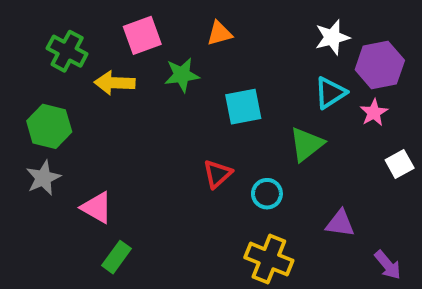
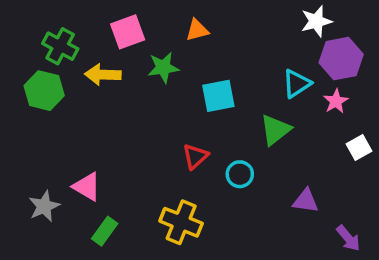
white star: (332, 37) -> (316, 21), moved
green hexagon: (49, 126) -> (44, 91), moved
gray star: (43, 178) -> (44, 206), moved
yellow cross: (269, 259) -> (181, 222), moved

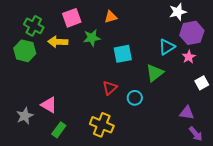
purple triangle: (306, 201) -> (187, 113), moved

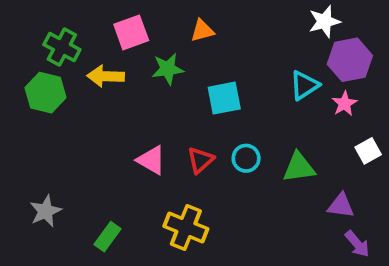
green triangle: (155, 73) -> (299, 167), moved, turned 30
cyan circle: (135, 98) -> (246, 158), moved
pink triangle: (49, 105) -> (151, 160), moved

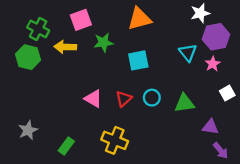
orange triangle: (202, 31) -> (139, 19), moved, size x1.6
cyan triangle: (304, 85) -> (188, 53), turned -36

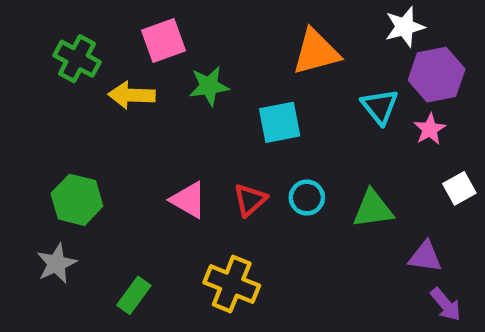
orange triangle: (139, 19) -> (316, 52), moved
green hexagon: (28, 57) -> (77, 200), moved

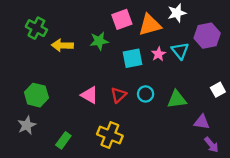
white star: (405, 27) -> (177, 13), moved
pink square: (163, 40) -> (122, 19), moved
pink star: (430, 129) -> (158, 54), moved

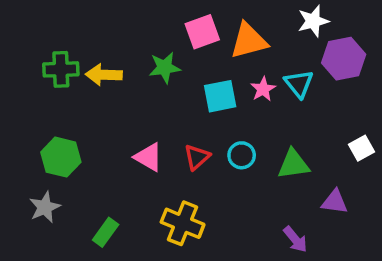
white star: (177, 13) -> (313, 21), moved
green cross: (36, 28) -> (61, 69), moved, turned -30
purple arrow: (211, 145) -> (295, 239), moved

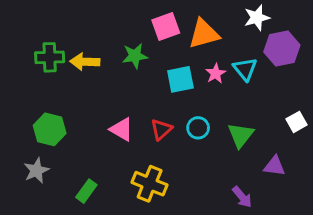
green triangle: (293, 164) -> (241, 135), turned -44

